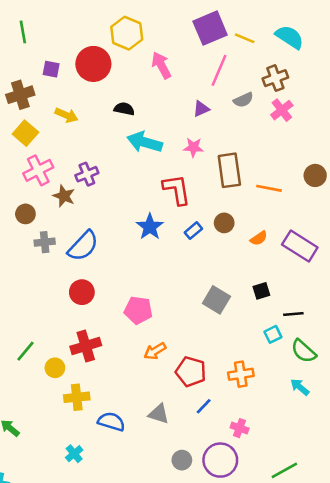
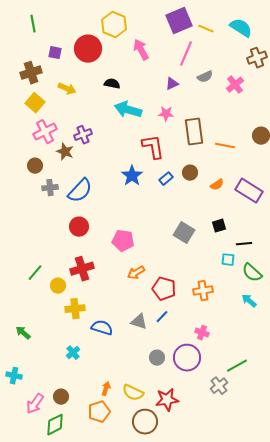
brown cross: (275, 78) -> (257, 58), moved
cyan square: (273, 334) -> (228, 260), turned 32
blue line: (204, 406) -> (162, 317), moved

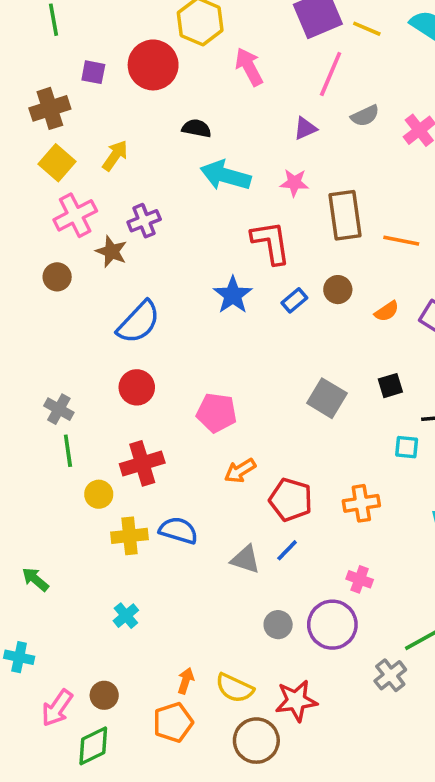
yellow arrow: (67, 89) -> (115, 156), moved, turned -78
gray cross: (50, 188) -> (59, 409), moved, turned 35
green line: (35, 273) -> (68, 451), moved, turned -48
blue semicircle: (102, 328) -> (178, 530), moved

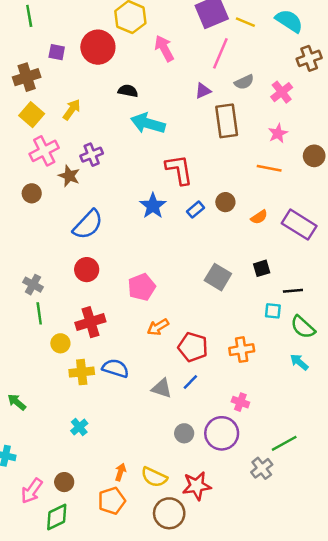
pink star: (294, 183) -> (278, 133), moved, turned -30
brown rectangle: (345, 215) -> (227, 121), moved
pink pentagon: (216, 413) -> (142, 287), turned -30

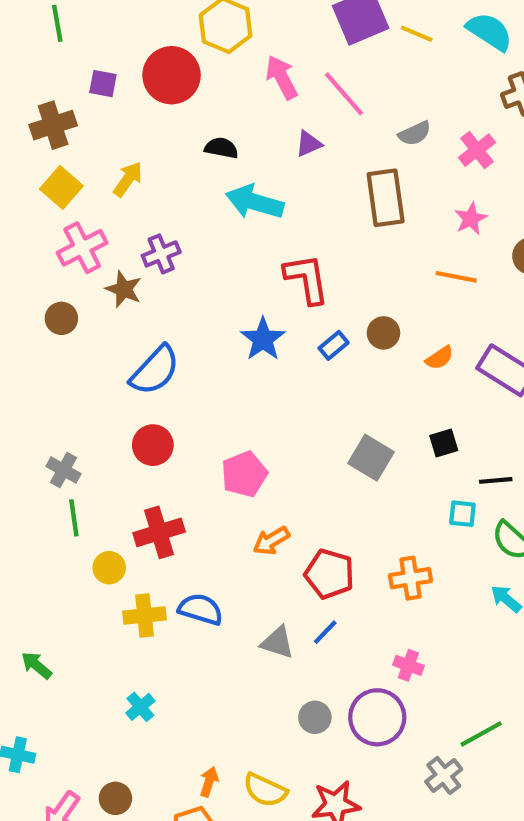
pink line: (220, 53) -> (344, 94), moved, turned -64
purple triangle: (203, 91) -> (309, 144), moved

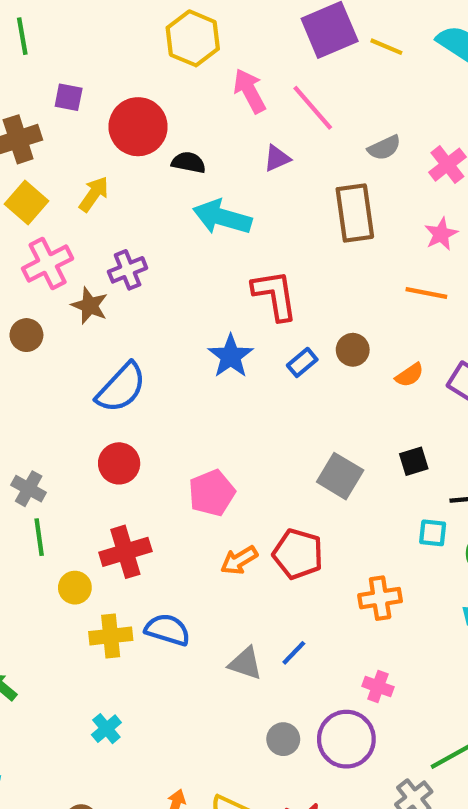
red circle: (172, 75) -> (138, 127), moved
red pentagon: (329, 574) -> (298, 554), moved

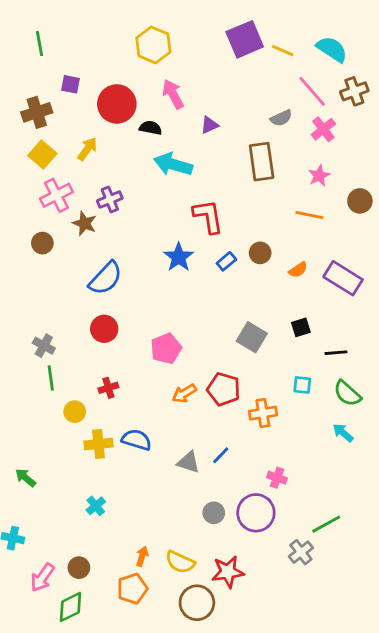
pink arrow: (250, 91) -> (173, 94), moved
pink line: (313, 108) -> (312, 91), moved
cyan square: (433, 533) -> (302, 385), moved
red cross: (125, 552) -> (108, 388), size x0.6
orange cross: (380, 598) -> (263, 413), moved

